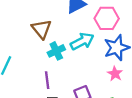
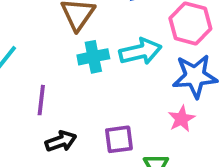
purple line: (47, 80) -> (41, 100), moved

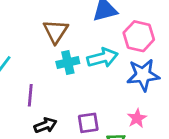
pink star: (182, 119) -> (137, 118), moved

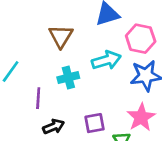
cyan cross: (68, 63) -> (68, 78), moved
pink star: (137, 118) -> (141, 117), size x1.5

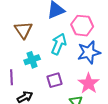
cyan arrow: (106, 60) -> (59, 44), turned -45
purple square: (95, 123) -> (55, 80), moved

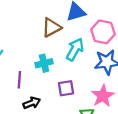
brown triangle: (23, 30) -> (51, 27), moved, turned 30

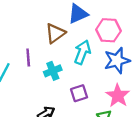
purple line: (19, 80) -> (28, 57), moved

